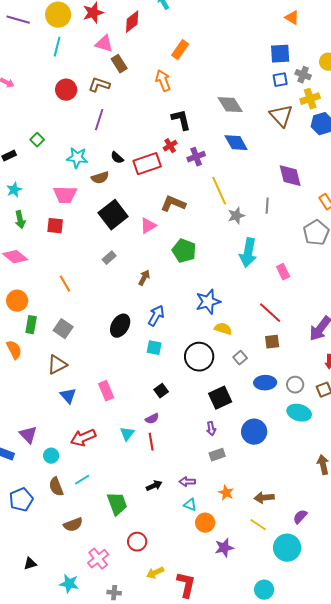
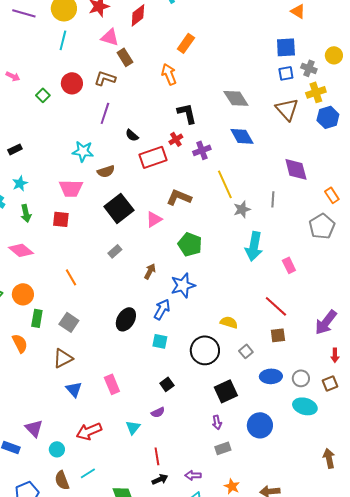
green square: (37, 140) -> (43, 95), moved
black semicircle: (117, 158) -> (132, 135), moved
blue star: (208, 302) -> (183, 285), moved
red line: (151, 442) -> (157, 456), moved

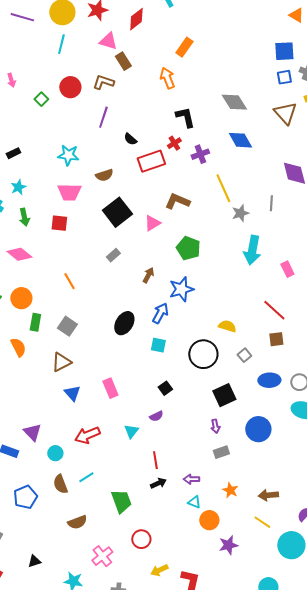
pink arrow: (13, 76) -> (11, 80), turned 48
cyan star: (83, 151) -> (68, 155), moved

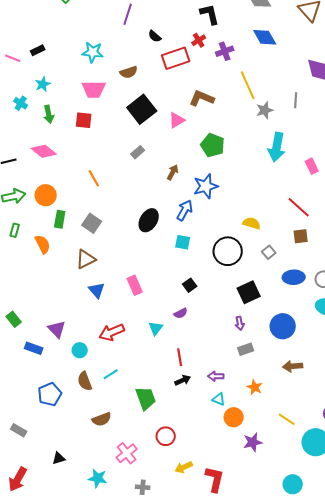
brown arrow: (268, 495) -> (293, 366), moved

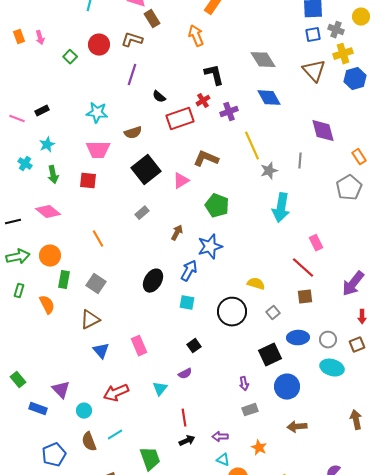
pink rectangle: (312, 166) -> (316, 243), moved
black square: (249, 292) -> (270, 355), moved

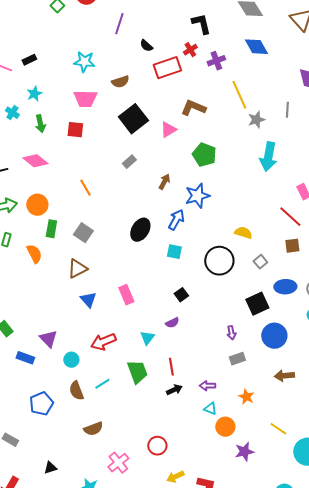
green trapezoid: (150, 459) -> (137, 372), moved

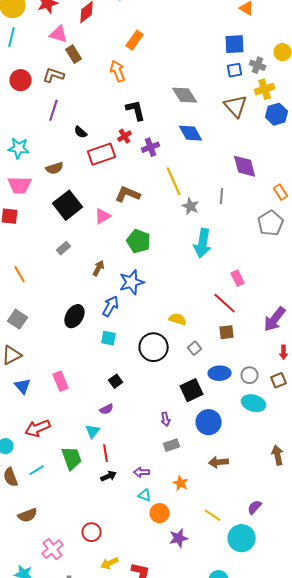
gray star: (256, 120) -> (191, 206), turned -30
cyan triangle: (147, 338) -> (93, 431), moved

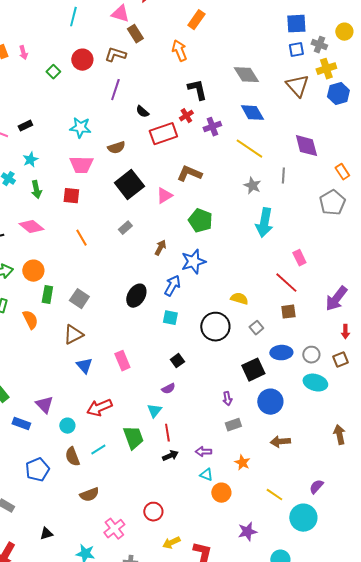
yellow line: (174, 181) -> (249, 149), moved, turned -32
orange line: (20, 274) -> (81, 238), moved
purple star: (179, 538) -> (247, 532), moved

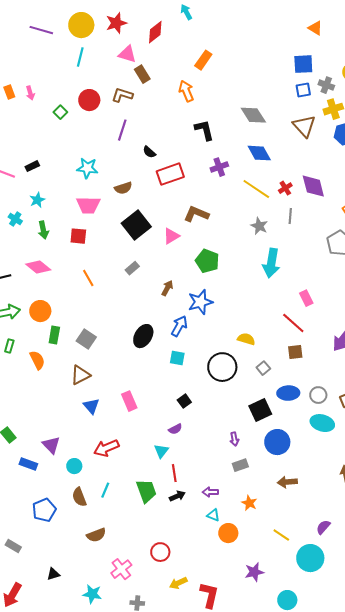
red cross: (186, 116) -> (285, 188), moved
green trapezoid: (133, 438) -> (146, 491), moved
cyan line: (98, 450) -> (105, 490), turned -35

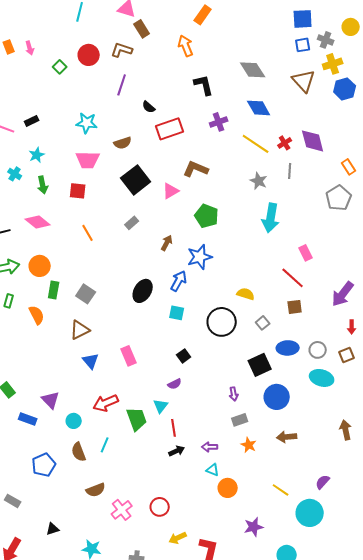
green trapezoid: (146, 491) -> (137, 419), moved
orange star: (249, 503) -> (249, 445), moved
pink cross: (121, 569) -> (122, 510), moved

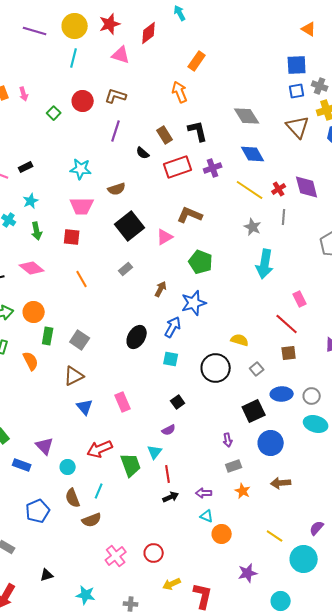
brown rectangle: (142, 29) -> (165, 135), moved
red rectangle: (170, 129) -> (178, 167), moved
brown semicircle: (96, 490) -> (92, 520), moved

